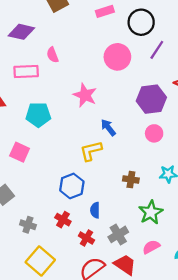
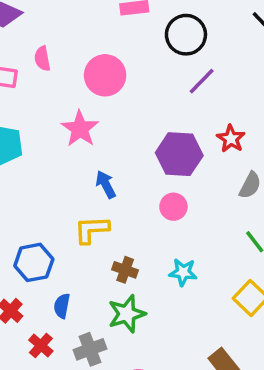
pink circle: (117, 57) -> (105, 75), moved
yellow L-shape: (91, 151) -> (92, 230), moved
green star: (151, 212) -> (127, 314), moved

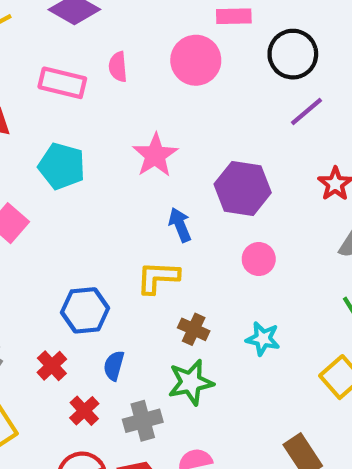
pink circle: (105, 75) -> (196, 60), moved
purple hexagon: (179, 154) -> (243, 188), moved

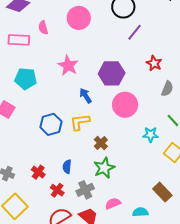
pink circle: (259, 259) -> (125, 105), size x1.6
blue hexagon: (85, 310) -> (51, 124), moved
brown cross: (194, 329) -> (101, 143), turned 32
cyan star: (263, 339) -> (151, 135), moved

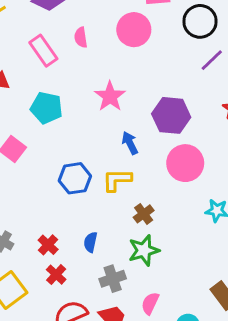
pink rectangle: (19, 40) -> (43, 51), turned 45
red cross: (57, 190) -> (56, 275), moved
pink semicircle: (113, 203) -> (150, 303), turned -49

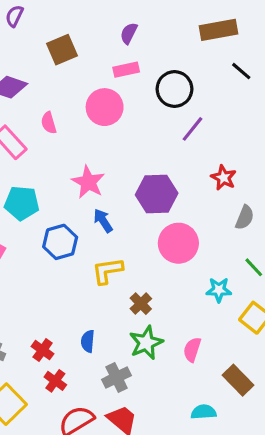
blue arrow: (130, 143) -> (103, 221), moved
blue hexagon: (75, 178) -> (60, 242), moved
pink semicircle: (150, 303) -> (192, 350), moved

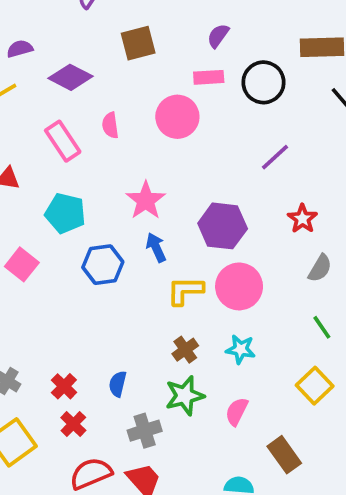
black circle: (174, 89) -> (263, 82), moved
yellow L-shape: (107, 271) -> (185, 291), moved
cyan star: (219, 290) -> (241, 349), moved

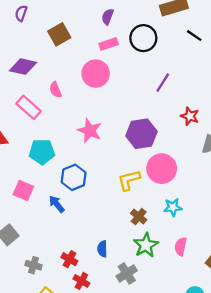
blue arrow: (156, 247) -> (57, 204), moved

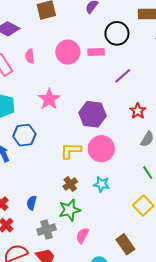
pink rectangle: (109, 44) -> (96, 52), moved
pink semicircle: (181, 247) -> (82, 235), moved

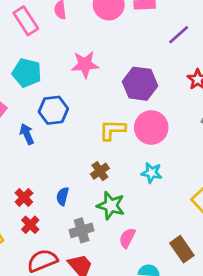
pink star: (49, 99) -> (85, 64), turned 30
brown cross: (70, 184) -> (100, 171), moved
green star: (70, 210) -> (111, 206), turned 30

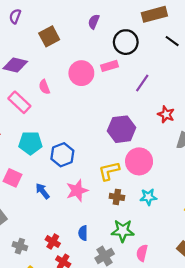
pink star: (85, 64) -> (77, 191), moved
blue hexagon: (53, 110) -> (62, 155), moved
brown cross: (100, 171) -> (117, 197), moved, turned -32

